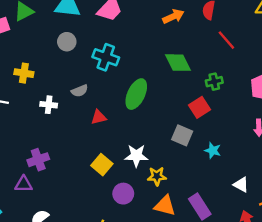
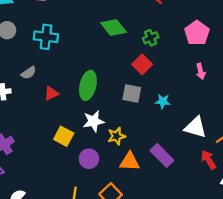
green ellipse: (136, 94) -> (88, 85), moved
white triangle: (241, 185) -> (195, 127), size x1.5

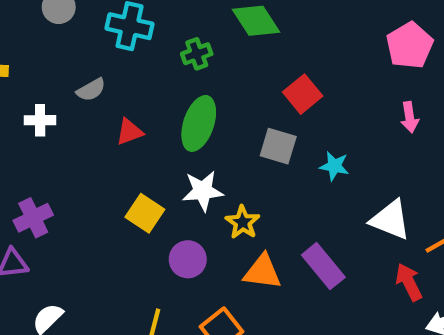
green cross: (151, 38) -> (197, 54), moved
yellow star: (116, 136) -> (243, 222), turned -30

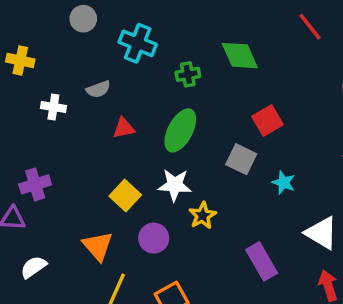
orange triangle: (262, 272) -> (98, 246), moved, turned 32

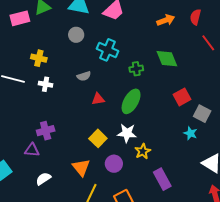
white cross: (53, 107) -> (46, 84), moved
gray square: (241, 159) -> (202, 114), moved
purple rectangle: (262, 261) -> (162, 179), moved

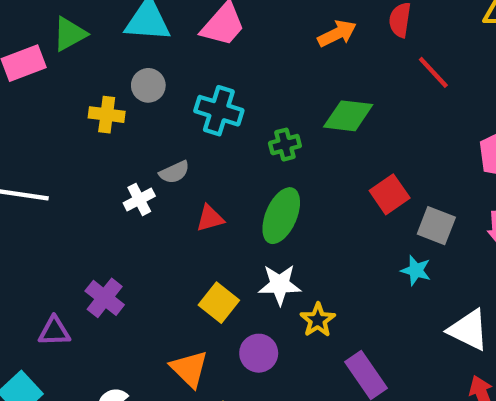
yellow cross: (39, 58) -> (107, 115), moved
green diamond: (167, 59) -> (348, 116), turned -55
white cross: (46, 84) -> (139, 199), moved, turned -32
purple cross: (46, 131) -> (105, 298), turned -30
purple triangle: (32, 150) -> (54, 331), moved

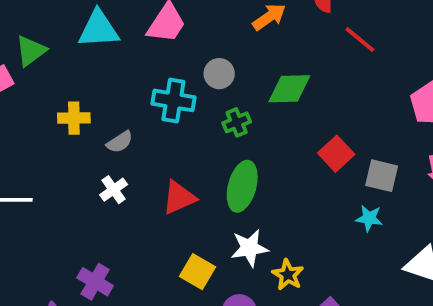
gray circle: (148, 85) -> (219, 74), moved
gray semicircle: (174, 172) -> (120, 142), moved
red triangle: (210, 218) -> (179, 198), size x1.4

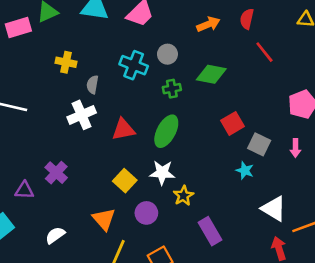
gray semicircle: (120, 142) -> (92, 85), turned 120
white cross: (114, 190) -> (82, 115), size x1.5

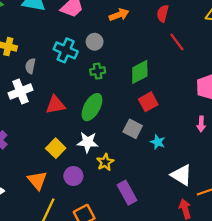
orange arrow: (208, 24) -> (119, 15), moved
green diamond: (211, 74) -> (140, 72), moved, turned -40
gray square: (259, 144) -> (133, 129), moved

